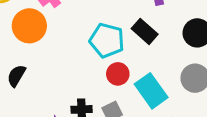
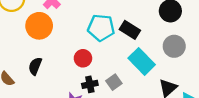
black rectangle: (145, 31) -> (130, 30), moved
red circle: (118, 74) -> (83, 58), moved

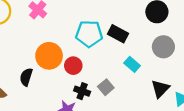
orange circle: (39, 26) -> (49, 56), moved
cyan rectangle: (142, 61) -> (132, 64), size x0.6
black cross: (90, 84) -> (82, 91), turned 35

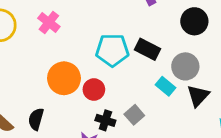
gray circle: (163, 47) -> (185, 66), moved
black semicircle: (26, 77) -> (36, 119), moved
black triangle: (160, 89) -> (198, 96), moved

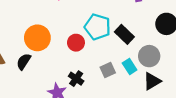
orange circle: (64, 78) -> (37, 38), moved
red circle: (94, 90) -> (76, 43), moved
gray square: (134, 115) -> (108, 70), moved

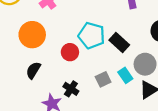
orange circle: (37, 38) -> (32, 35), moved
black semicircle: (24, 62) -> (33, 70), moved

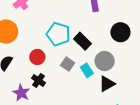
red circle: (70, 52) -> (37, 57), moved
gray square: (103, 79) -> (68, 64), moved, turned -32

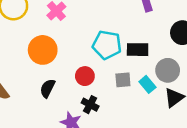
black rectangle: (83, 41) -> (138, 50), turned -36
gray square: (68, 64) -> (123, 80), turned -32

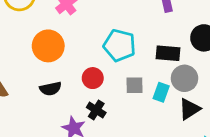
black rectangle: (138, 50) -> (168, 53), moved
cyan rectangle: (147, 84) -> (161, 92), turned 56
black semicircle: (48, 88) -> (50, 89), turned -132

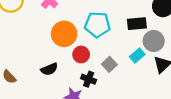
orange circle: (48, 46) -> (64, 34), moved
gray square: (134, 85) -> (109, 64), moved, turned -32
cyan rectangle: (161, 92) -> (137, 55), turned 40

